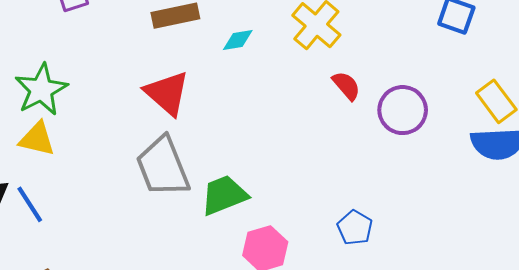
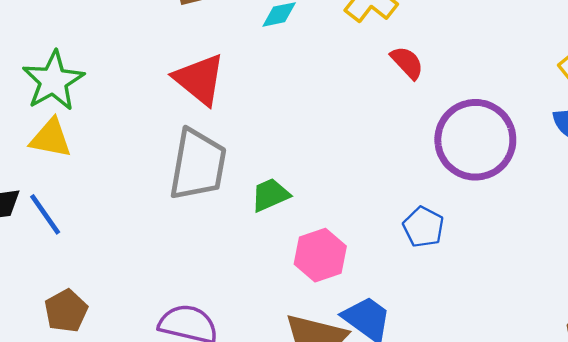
purple circle: (403, 110) -> (475, 140), moved, size x1.4
gray trapezoid: (163, 167) -> (198, 165), turned -146
green trapezoid: (224, 195) -> (270, 195), size x0.7

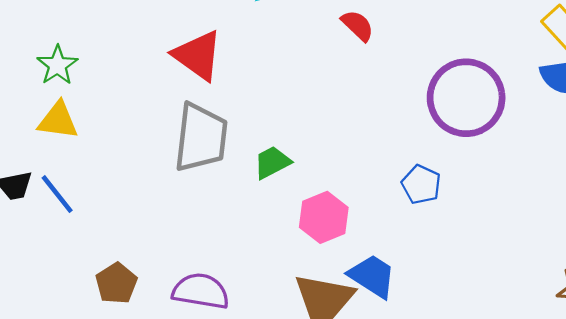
red semicircle: (407, 63) -> (358, 26), moved
green star: (53, 81) -> (57, 65), size x0.7
brown pentagon: (66, 311) -> (116, 283), moved

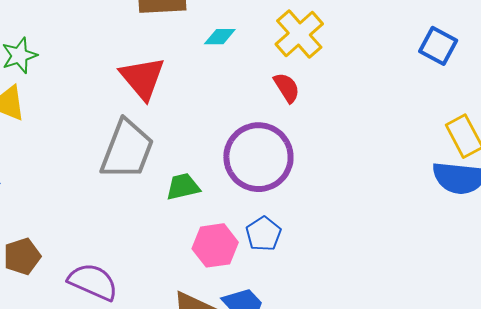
purple circle: (466, 98) -> (258, 157), moved
blue pentagon: (421, 184) -> (264, 234), moved

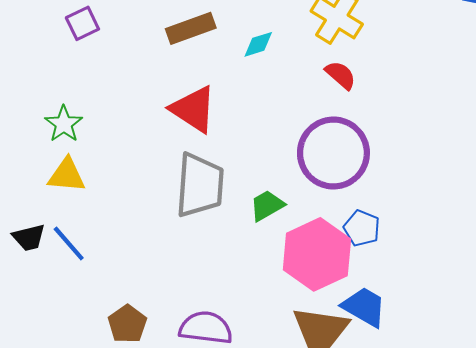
pink hexagon: (215, 245) -> (317, 254), size x1.5

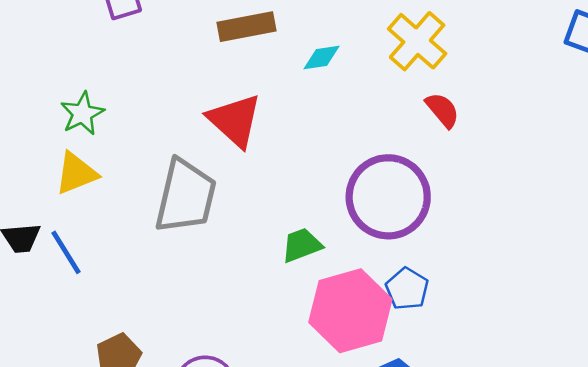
red semicircle: (341, 75) -> (442, 110), moved
yellow triangle: (67, 175) -> (76, 173), turned -36
gray trapezoid: (200, 185) -> (186, 196), moved

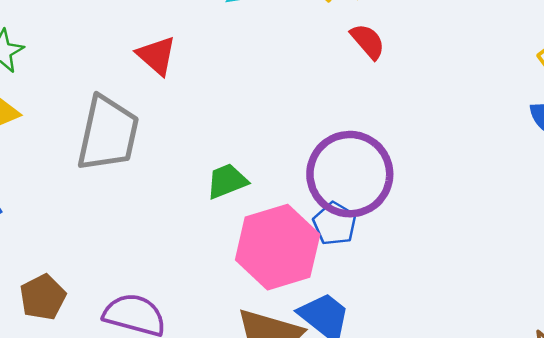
red triangle: (235, 120) -> (157, 55), size x0.7
purple circle: (388, 197) -> (350, 174), moved

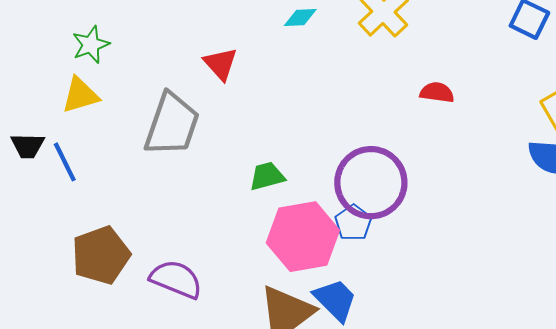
red semicircle: (368, 41) -> (437, 92), moved, turned -48
brown pentagon: (43, 297) -> (101, 255), size x1.5

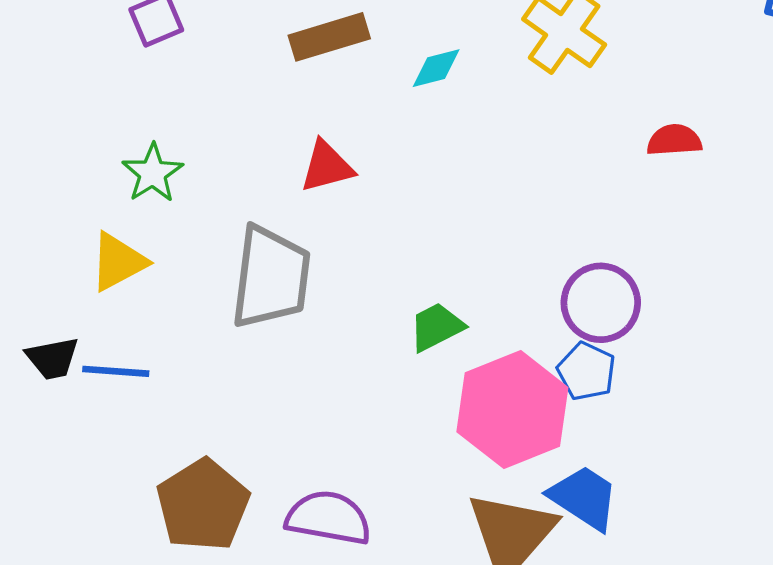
green star: (91, 45) -> (153, 173), moved
red triangle: (221, 64) -> (327, 167), turned -51
blue line: (65, 162) -> (116, 371), turned -48
purple circle: (371, 183) -> (601, 303), size x0.7

